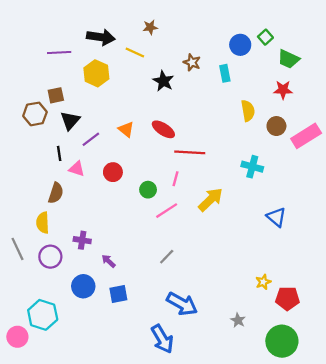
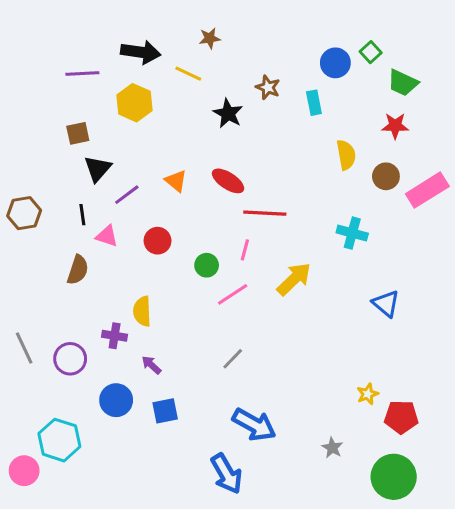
brown hexagon: (35, 114) -> (24, 213), moved
yellow semicircle: (43, 223) -> (142, 311), moved

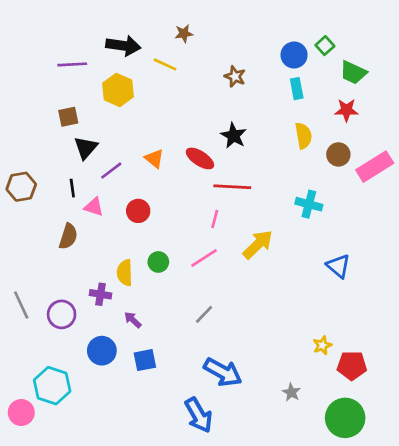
cyan rectangle: (314, 103) -> (297, 89), moved
black star: (228, 113) -> (234, 136), moved
green circle: (207, 265) -> (158, 262), moved

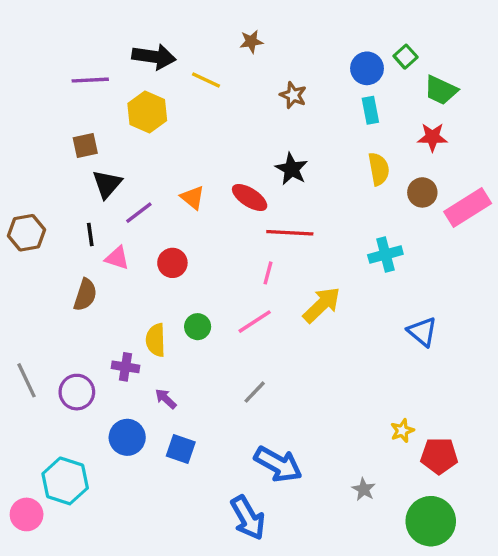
brown star: (184, 33) -> (251, 42), moved
cyan cross: (309, 204) -> (385, 255), turned -30
blue square: (145, 360) -> (181, 449), turned 30

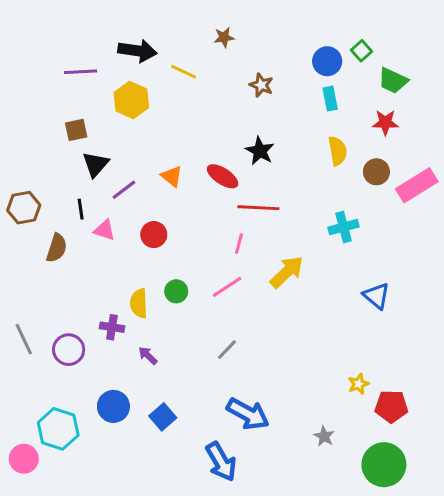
brown semicircle: (85, 295) -> (57, 248), moved
blue circle: (127, 437) -> (113, 406), moved
blue square: (181, 449) -> (163, 417), moved, turned 30

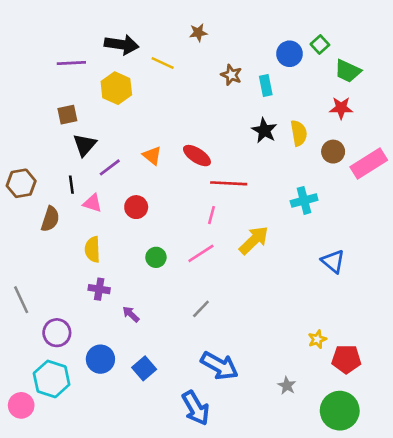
cyan rectangle: (330, 99) -> (266, 85), moved
black star: (260, 151) -> (264, 130), moved
yellow semicircle: (139, 303) -> (93, 249), moved
purple circle: (69, 350) -> (57, 333), moved

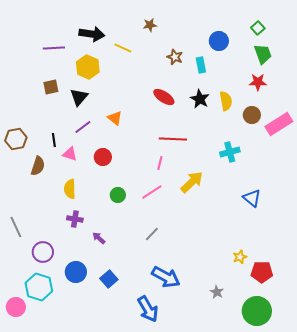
green square: (320, 45) -> (258, 28), moved
green trapezoid: (348, 71) -> (263, 54), turned -135
black triangle: (85, 145) -> (79, 97), moved
red ellipse: (197, 156) -> (164, 97), moved

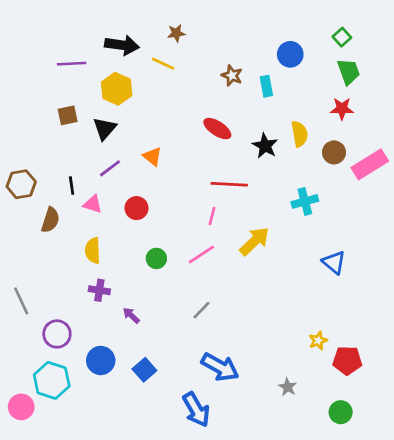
brown star: (150, 25) -> (176, 33), moved
black star: (200, 99) -> (265, 146), moved
green circle: (257, 311) -> (341, 412), size x0.6

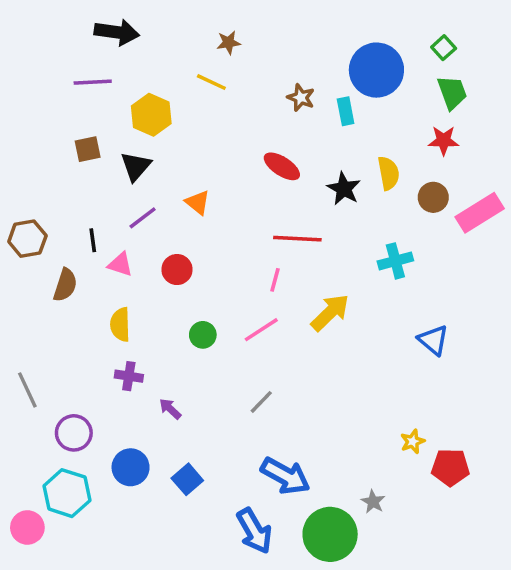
black arrow: (122, 45) -> (117, 32), moved
blue circle: (290, 54) -> (376, 70), size x1.6
green circle: (341, 412) -> (330, 534), moved, size x1.8

